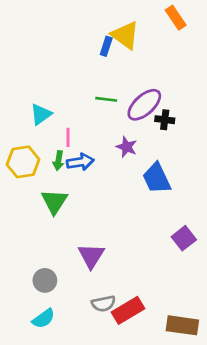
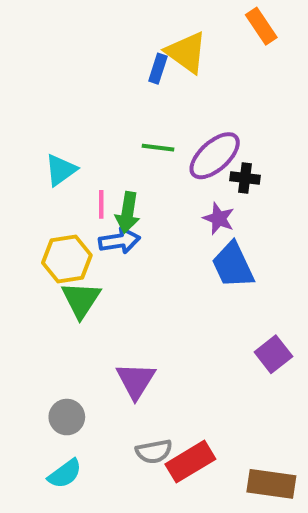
purple star: (127, 147) -> (219, 219), moved
green arrow: (58, 161) -> (128, 212), moved, size x1.4
yellow hexagon: (23, 162) -> (67, 259), moved

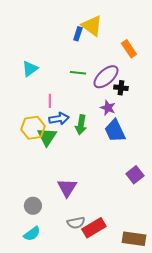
orange rectangle: (261, 26) -> (129, 49), moved
cyan triangle: (61, 170) -> (30, 69), moved
green arrow: (128, 212) -> (81, 125), moved
green triangle: (81, 300) -> (47, 137), moved

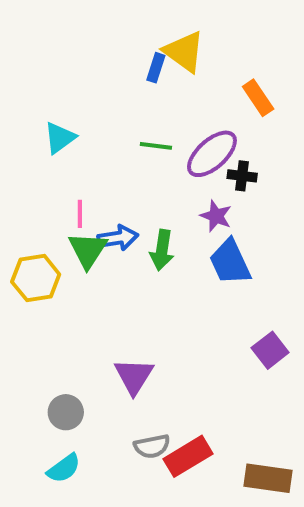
pink line: (50, 101) -> (80, 214), moved
yellow hexagon: (33, 128) -> (36, 278), moved
green triangle: (47, 137) -> (88, 250), moved

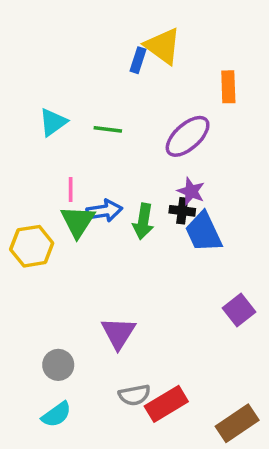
orange rectangle: (258, 98) -> (228, 87), turned 32
green line: (156, 146) -> (108, 129), moved
black cross: (242, 176) -> (182, 211), moved
brown rectangle: (268, 478) -> (237, 423), turned -42

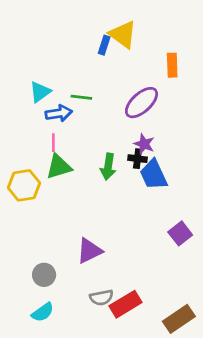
blue arrow: (104, 211) -> (59, 113), moved
green triangle: (78, 221) -> (59, 167), turned 40
purple triangle: (118, 333) -> (89, 251), turned 32

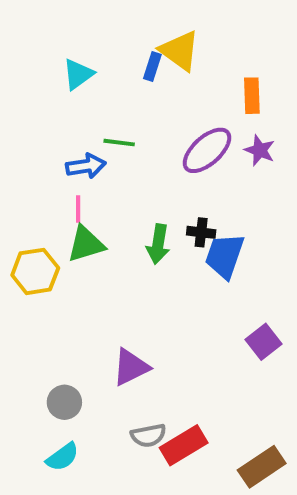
cyan triangle: (40, 92) -> (78, 74), moved
purple star: (144, 144) -> (260, 150), moved
blue trapezoid: (154, 175) -> (225, 256), turned 44

